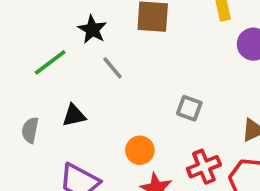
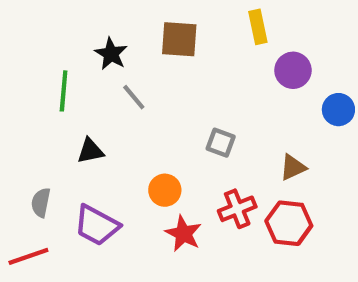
green line: (50, 62) -> (64, 91), turned -48
gray semicircle: (30, 130) -> (41, 203), moved

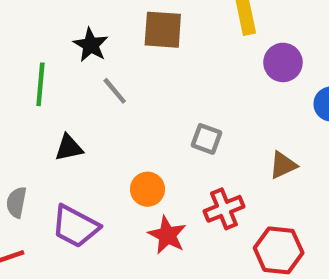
red hexagon: (289, 223) -> (279, 250), moved

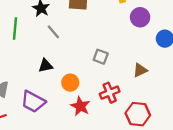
black triangle: (69, 148) -> (45, 66), moved

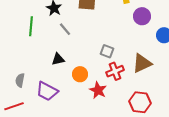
brown triangle: (140, 70) -> (142, 63), size x1.5
red cross: (110, 93) -> (115, 71), moved
red star: (80, 106) -> (98, 90), moved

